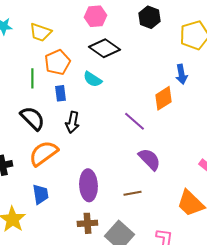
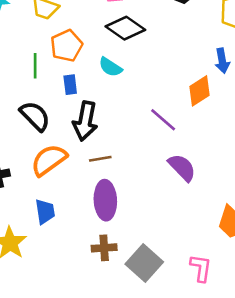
black arrow: (72, 122) -> (85, 121), size x1.4
brown line: (132, 193) -> (100, 159), moved

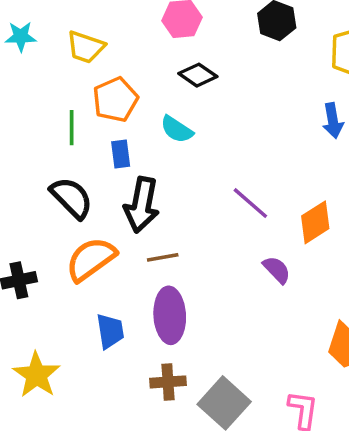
black diamond: (125, 28) -> (198, 75), size x0.7
orange diamond: (200, 91) -> (315, 222), moved
purple semicircle: (182, 168) -> (277, 270), size x0.7
blue trapezoid: (45, 211) -> (110, 331), moved

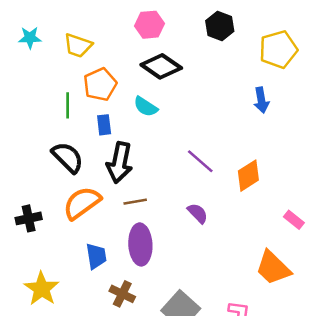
black diamond: (198, 75) -> (161, 66), size x1.4
purple semicircle: (277, 270) -> (198, 213), moved
brown cross: (168, 382) -> (122, 294), moved, turned 30

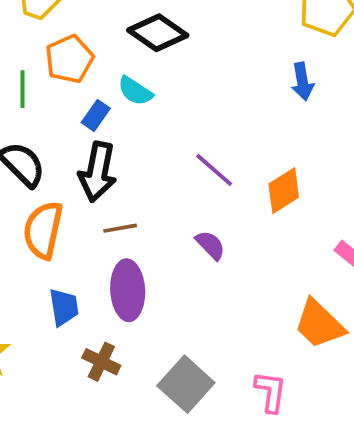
blue rectangle: (104, 125) -> (96, 115), moved, turned 42
orange semicircle: (82, 203) -> (43, 230), turned -42

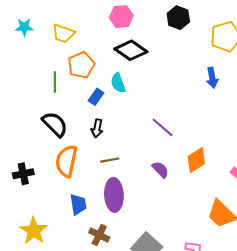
cyan semicircle: (135, 91) -> (118, 83), turned 36
black arrow: (98, 172) -> (97, 128), size x0.6
orange diamond: (284, 191) -> (196, 160), moved

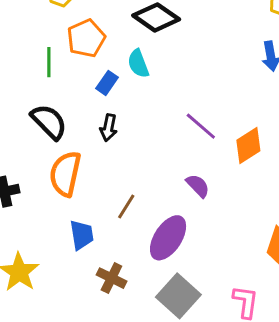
brown line: (110, 160) -> (126, 207), moved, turned -48
orange diamond: (196, 160) -> (248, 146), moved
purple ellipse: (114, 195) -> (168, 238), moved, turned 36

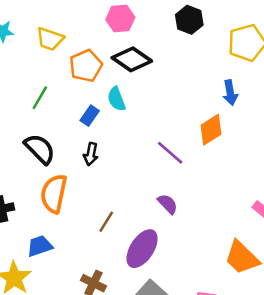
orange pentagon: (86, 38) -> (86, 66), moved
green line: (49, 62) -> (40, 98), turned 30
orange diamond: (248, 146) -> (211, 130), moved
blue trapezoid: (82, 235) -> (40, 246), moved, turned -100

